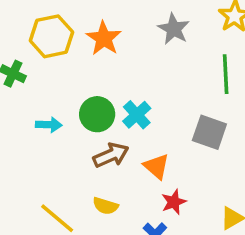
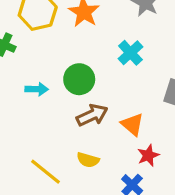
cyan cross: (137, 115) -> (130, 53), moved

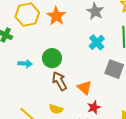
cyan cross: (130, 53) -> (97, 42), moved
brown arrow: (92, 115) -> (59, 81), turned -96

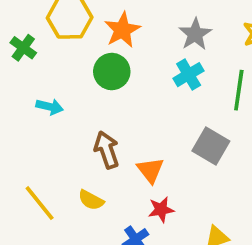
cyan cross: (97, 42) -> (189, 75), moved
green circle: (52, 58) -> (112, 72), moved

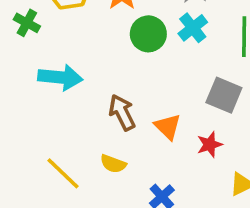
green circle: (112, 72) -> (148, 34), moved
cyan arrow: (50, 107) -> (60, 77), size x1.6
red star: (161, 210) -> (210, 145), moved

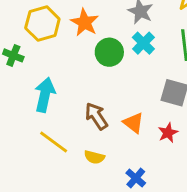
cyan arrow: (60, 77) -> (45, 95), turned -76
yellow line: (63, 173) -> (54, 142), moved

